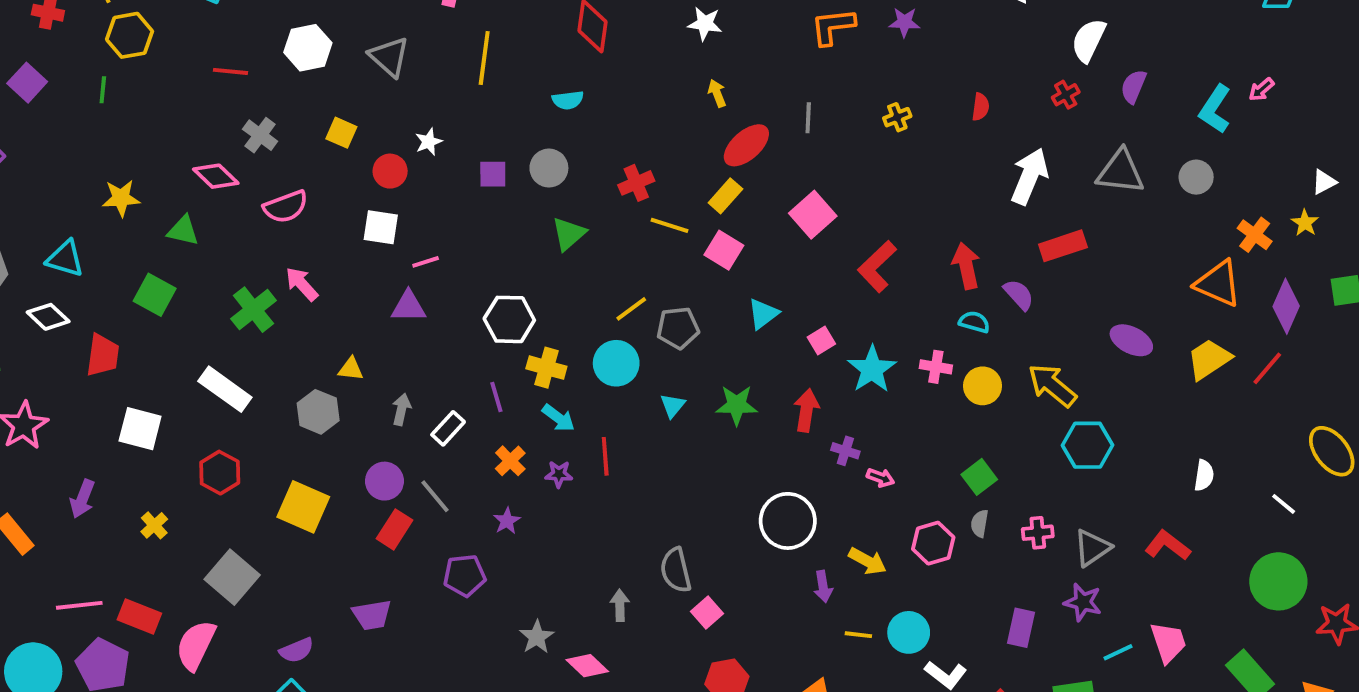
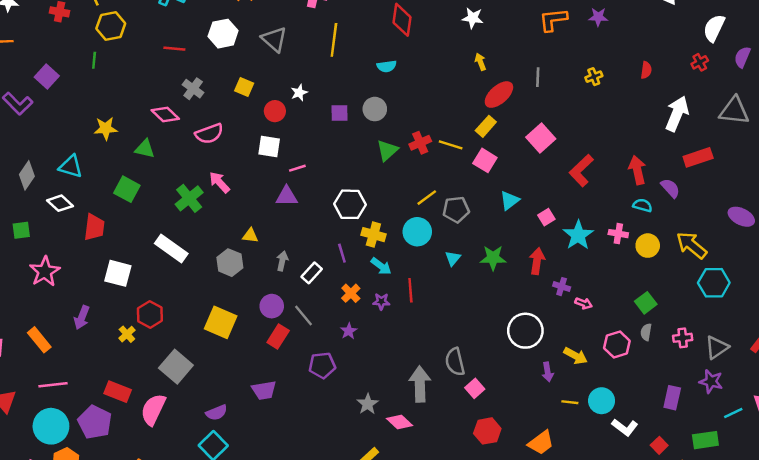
purple square: (27, 83) -> (47, 77), moved
red cross: (636, 183) -> (420, 143), moved
red hexagon: (220, 473) -> (150, 314), moved
pink line: (79, 605) -> (53, 385), moved
gray arrow: (620, 605) -> (420, 384), size x1.8

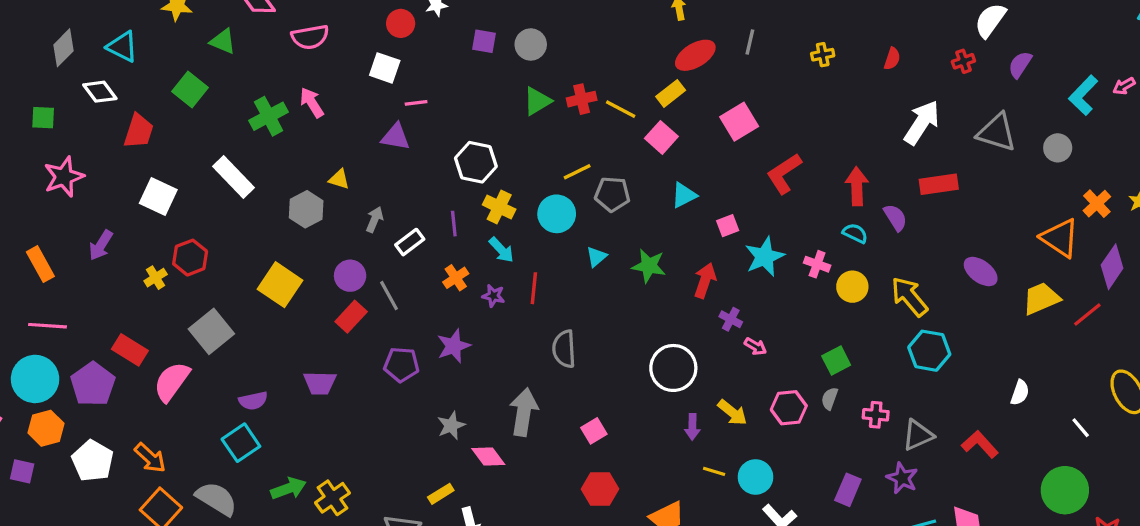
purple star: (349, 331) -> (454, 346), moved, size x1.5
gray semicircle: (455, 362) -> (564, 349), moved

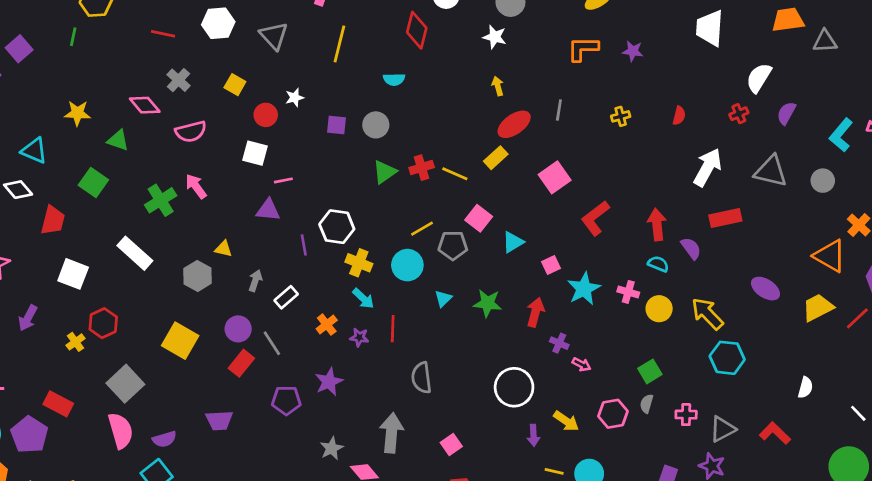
pink square: (661, 137) -> (479, 218), moved
purple line: (454, 224) -> (304, 245), moved
pink semicircle: (172, 382) -> (121, 431), moved, turned 132

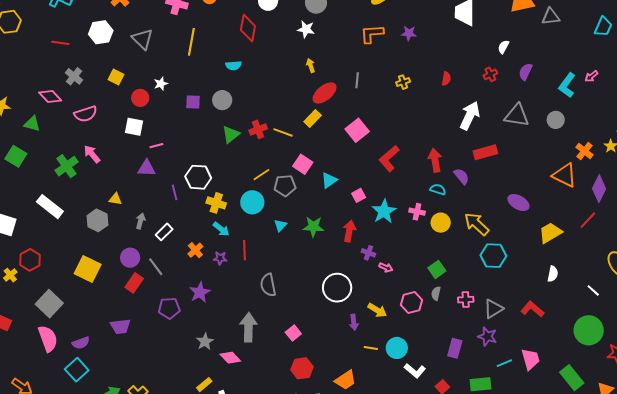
white semicircle: (759, 78) -> (503, 47), size x0.6
yellow trapezoid: (818, 307) -> (550, 233), moved

